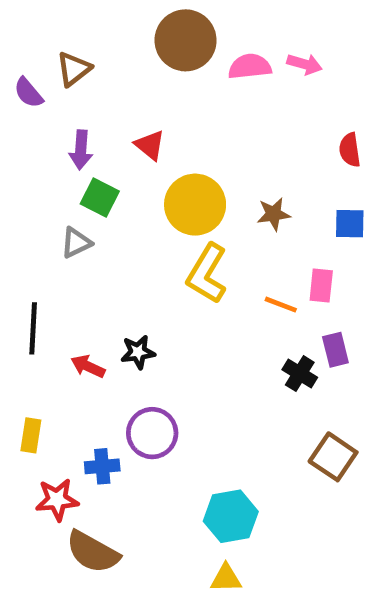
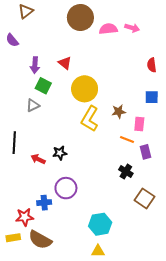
brown triangle: (74, 69) -> (26, 11), moved
brown star: (274, 214) -> (119, 112), moved
orange line: (281, 305) -> (127, 139), moved
black cross: (300, 374) -> (126, 172), moved
yellow rectangle: (31, 435) -> (13, 238), moved, turned 72

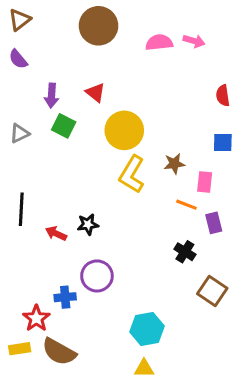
brown triangle: (26, 11) -> (20, 20), moved
brown circle: (80, 18) -> (98, 26), moved
gray triangle: (33, 105) -> (20, 133), moved
red star: (25, 217) -> (36, 318), turned -30

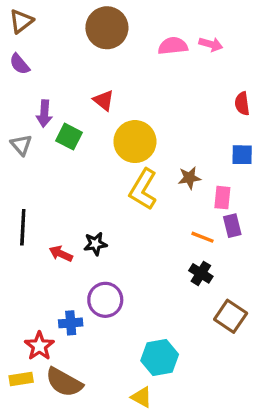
purple arrow: (51, 96) -> (44, 114), moved
gray triangle: (20, 133) -> (21, 145), turned -45
orange line: (186, 205) -> (203, 237), moved
purple rectangle: (214, 223) -> (232, 226), moved
yellow triangle: (144, 368) -> (142, 397), moved, turned 30

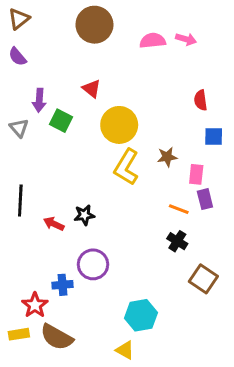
red semicircle: (242, 104) -> (201, 100), moved

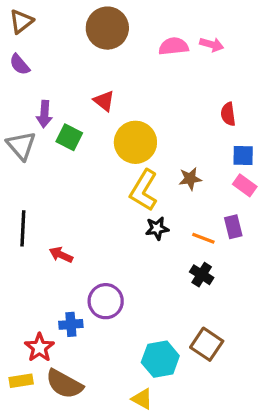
gray triangle: (19, 128) -> (21, 146), size x1.4
pink rectangle: (196, 174) -> (245, 185), moved, turned -60
black star: (84, 215) -> (157, 228), moved
brown square: (203, 279) -> (207, 344), moved

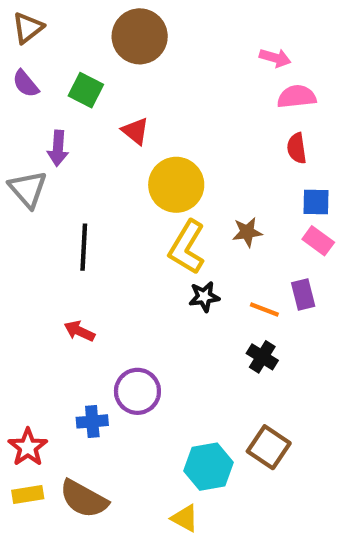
pink semicircle: (174, 46) -> (297, 97), moved
green square: (69, 137) -> (86, 90), moved
black line: (23, 228) -> (84, 247), moved
red star: (39, 348) -> (28, 447), moved

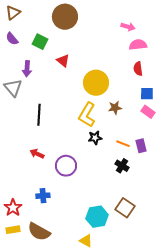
yellow circle: (176, 185) -> (96, 83), moved
purple rectangle: (303, 294) -> (141, 146), moved
purple circle: (137, 391) -> (66, 166), moved

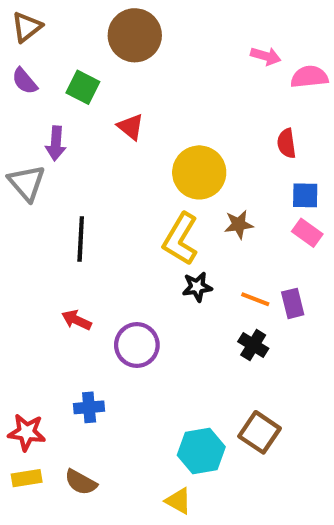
pink semicircle: (138, 45) -> (309, 77), moved
red star: (13, 208) -> (27, 432), turned -30
brown semicircle: (39, 232) -> (81, 482), size x0.7

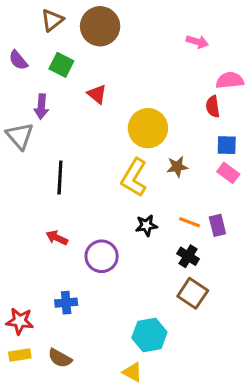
brown triangle: (27, 27) -> (52, 20), moved
pink semicircle: (309, 77) -> (230, 80), moved
black star: (197, 287) -> (146, 225), moved
brown square: (259, 432) -> (193, 293), moved

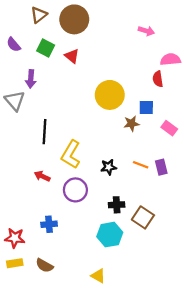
red triangle: (97, 94) -> (72, 56), moved
blue square: (227, 145) -> (146, 108), moved
yellow L-shape: (134, 178) -> (71, 154), moved
black cross: (188, 256) -> (117, 205), moved, turned -35
cyan hexagon: (149, 335) -> (110, 235), moved

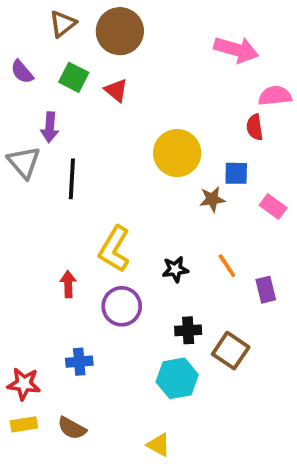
pink arrow: (146, 31) -> (236, 50), size x1.6
black line: (44, 132) -> (72, 179), moved
orange line: (141, 165) -> (227, 266), turned 35
purple rectangle: (161, 167) -> (266, 290), moved
red arrow: (42, 176) -> (68, 284), turned 63

